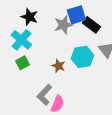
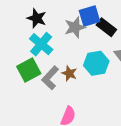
cyan cross: (21, 40) -> (41, 44), moved
green square: (22, 63) -> (29, 70), size x1.5
gray L-shape: (44, 95) -> (50, 78), moved

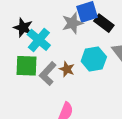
black star: (37, 18) -> (23, 28), moved
green square: (29, 70) -> (26, 66), turned 30

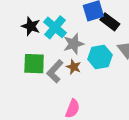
gray star: (72, 23) -> (74, 44), moved
cyan cross: (39, 40) -> (55, 27), moved

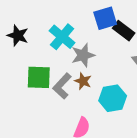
black star: (31, 26) -> (18, 36), moved
cyan hexagon: (100, 57) -> (113, 98), moved

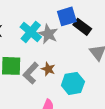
gray star: (83, 55) -> (48, 34), moved, turned -30

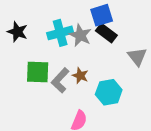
black rectangle: (82, 27) -> (106, 33), moved
cyan cross: (31, 32) -> (60, 33), turned 35

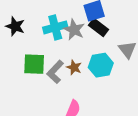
cyan hexagon: (109, 92) -> (101, 65), moved

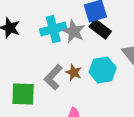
green square: (34, 64) -> (23, 94), moved

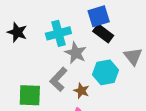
gray star: (74, 31) -> (76, 53), moved
brown star: (74, 72) -> (81, 91), moved

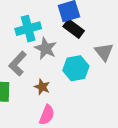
gray L-shape: (58, 79) -> (18, 64), moved
brown star: (81, 91) -> (42, 87), moved

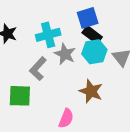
cyan hexagon: (76, 68) -> (94, 52), moved
brown star: (42, 87) -> (91, 91), moved, size x1.5

